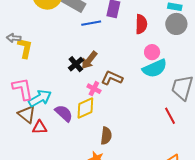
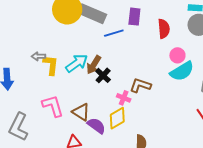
brown arrow: (89, 60) -> (94, 65), moved
cyan arrow: (40, 98) -> (77, 63), moved
brown triangle: (27, 114) -> (81, 112), moved

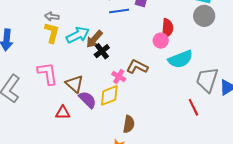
red semicircle: (164, 29) -> (167, 28), moved
pink circle: (177, 55) -> (161, 41), moved
gray arrow: (38, 56) -> (52, 17), moved

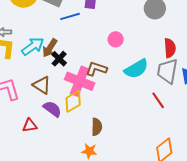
red semicircle: (167, 28) -> (170, 48), moved
cyan semicircle: (180, 59) -> (136, 69), moved
pink cross: (119, 77) -> (80, 81), size x2.0
brown triangle: (74, 84) -> (42, 85), moved

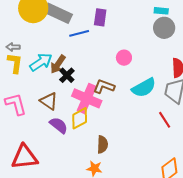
red triangle: (30, 125) -> (24, 157), moved, size x1.8

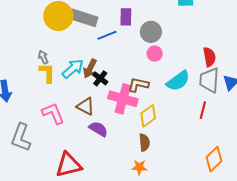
gray circle: (164, 28) -> (151, 32), moved
gray arrow: (13, 47) -> (43, 57), turned 72
yellow diamond: (80, 118) -> (148, 116), moved
red line: (165, 120) -> (203, 110), turned 54

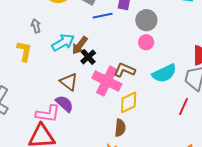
yellow L-shape: (47, 73) -> (24, 51), moved
pink L-shape: (53, 113) -> (48, 114), moved, turned 110
purple semicircle: (98, 129) -> (64, 104), moved

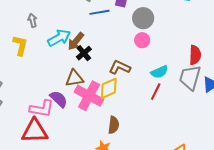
cyan semicircle: (164, 73) -> (159, 72), size x0.7
pink cross: (107, 81) -> (89, 96), moved
brown triangle: (69, 82) -> (75, 78), moved, turned -48
yellow diamond: (129, 102) -> (109, 88), moved
red line: (183, 106) -> (156, 92), moved

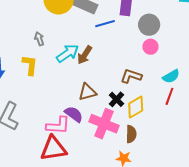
black cross: (84, 53) -> (116, 99), moved
yellow diamond: (109, 88) -> (136, 107), moved
pink cross: (89, 96) -> (104, 124), moved

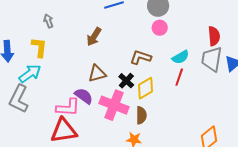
cyan arrow: (68, 53) -> (30, 74), moved

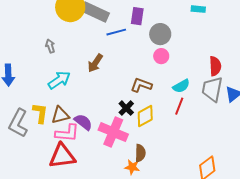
yellow L-shape: (39, 47) -> (40, 113), moved
cyan arrow: (30, 74) -> (59, 80), moved
brown triangle: (97, 74) -> (60, 115), moved
brown semicircle: (141, 115) -> (140, 153), moved

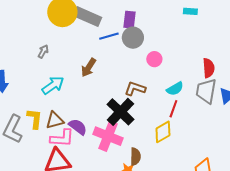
gray circle: (160, 34) -> (133, 38), moved
gray arrow: (50, 46) -> (43, 51), turned 48
black cross: (126, 108) -> (120, 112), size x1.8
yellow diamond: (145, 116) -> (163, 132), moved

